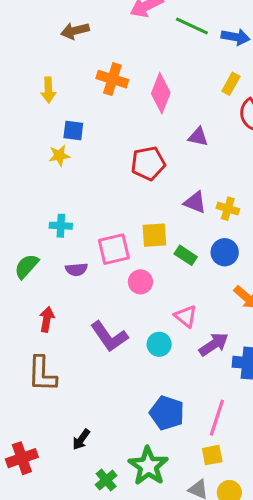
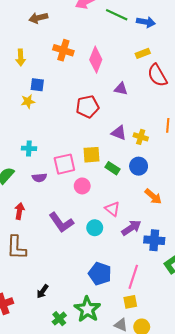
yellow rectangle: (231, 84) -> (143, 53), turned 40

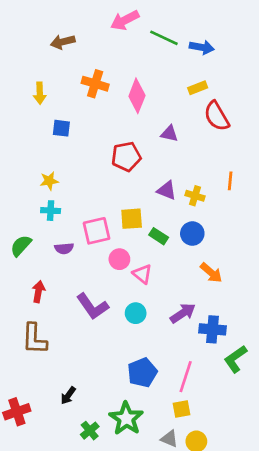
yellow star: (28, 101) -> (49, 181), moved
pink triangle: (112, 209) -> (142, 274), moved
blue pentagon: (100, 274) -> (142, 373), turned 30

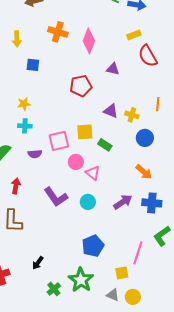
blue circle: (192, 234) -> (145, 138), moved
blue cross: (213, 329) -> (152, 203), moved
pink line: (186, 377) -> (138, 253), moved

